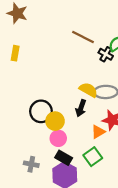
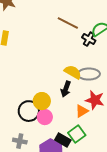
black circle: (41, 111) -> (29, 111), moved
black rectangle: (64, 158) -> (63, 140), moved

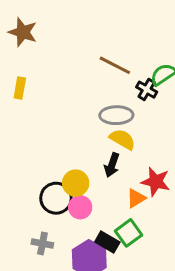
gray ellipse: (89, 74) -> (116, 115), moved

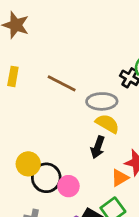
brown line: (115, 65) -> (62, 83), moved
yellow circle: (76, 183) -> (28, 164), moved

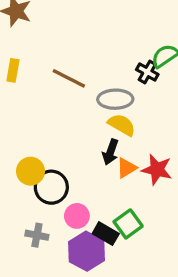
orange triangle: (120, 178) -> (126, 168), moved
pink circle: (68, 186) -> (77, 216), moved

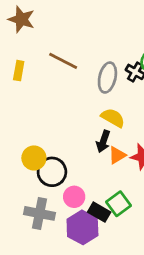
brown line: (69, 78) -> (63, 61), moved
gray ellipse: (115, 99) -> (107, 78), moved, turned -76
gray cross: (37, 235) -> (39, 213), size x1.5

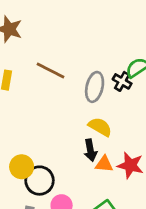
black arrow: (103, 141) -> (90, 150), turned -30
orange triangle: (117, 155) -> (104, 164), turned 36

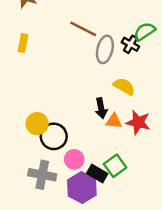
brown line: (51, 70) -> (83, 29), moved
yellow semicircle: (100, 127) -> (124, 86), moved

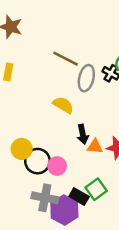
yellow semicircle: (124, 86) -> (63, 105), moved
pink circle: (74, 159) -> (57, 166), moved
gray cross: (42, 175) -> (45, 198), moved

